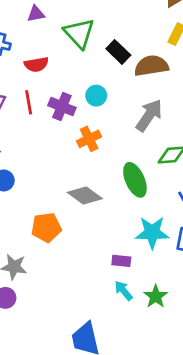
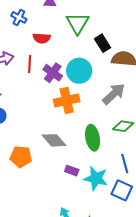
cyan circle: (96, 96) -> (79, 71), size x1.6
orange cross: (89, 139) -> (67, 100), size x1.4
purple rectangle: (121, 261) -> (72, 171), moved

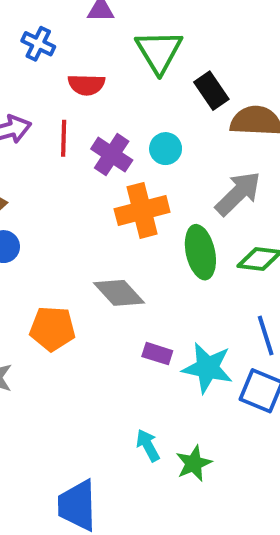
cyan circle: (79, 71) -> (166, 149), size x0.6
green ellipse: (93, 138) -> (200, 252), moved

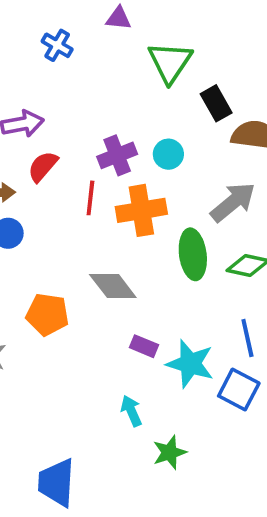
red semicircle: (86, 85) -> (43, 166), moved, turned 124
red line: (64, 138) -> (90, 198), moved
purple cross: (112, 155) -> (117, 155), turned 30
cyan arrow: (148, 445) -> (131, 411), moved

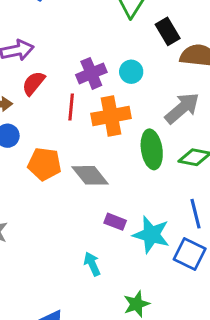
orange pentagon: (47, 314) -> (44, 164), moved
cyan arrow: (131, 411) -> (92, 264), moved

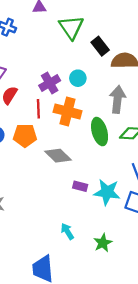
gray arrow: (182, 108) -> (117, 99), turned -36
orange cross: (111, 116) -> (68, 111), turned 32
orange pentagon: (44, 164) -> (25, 136), moved
cyan arrow: (92, 264) -> (67, 231), moved

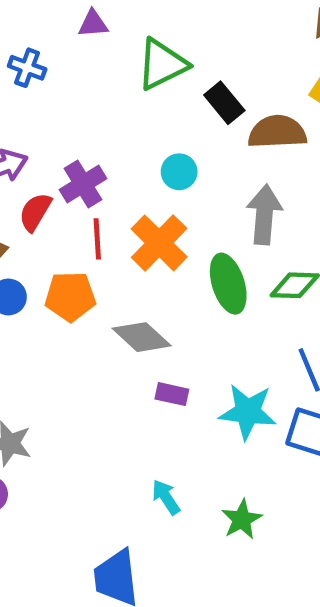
green triangle: (71, 27) -> (162, 64), turned 40
purple cross: (50, 83) -> (83, 184), moved
orange cross: (68, 111) -> (159, 243), turned 32
purple rectangle: (80, 186) -> (172, 394), moved

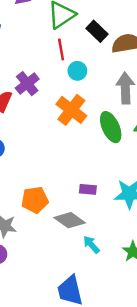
red line: (97, 239) -> (61, 49), moved
orange pentagon: (70, 296) -> (35, 200), moved
gray diamond: (142, 337) -> (70, 220), moved

